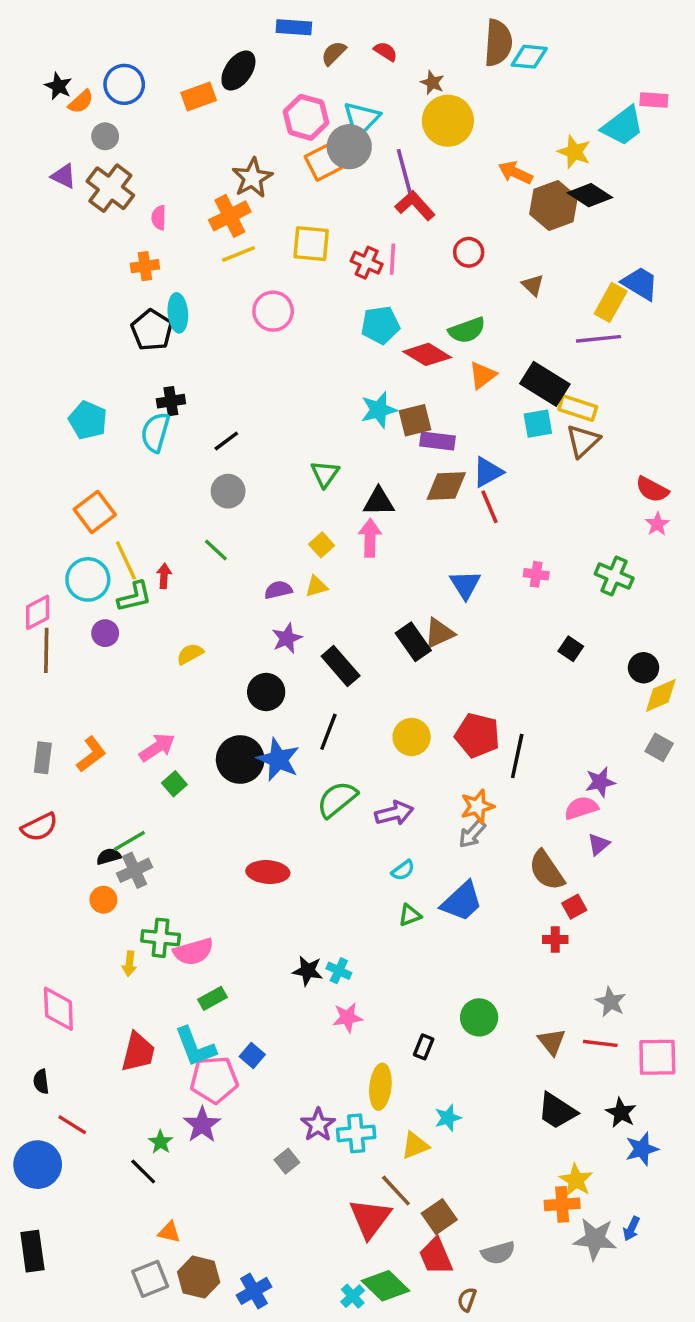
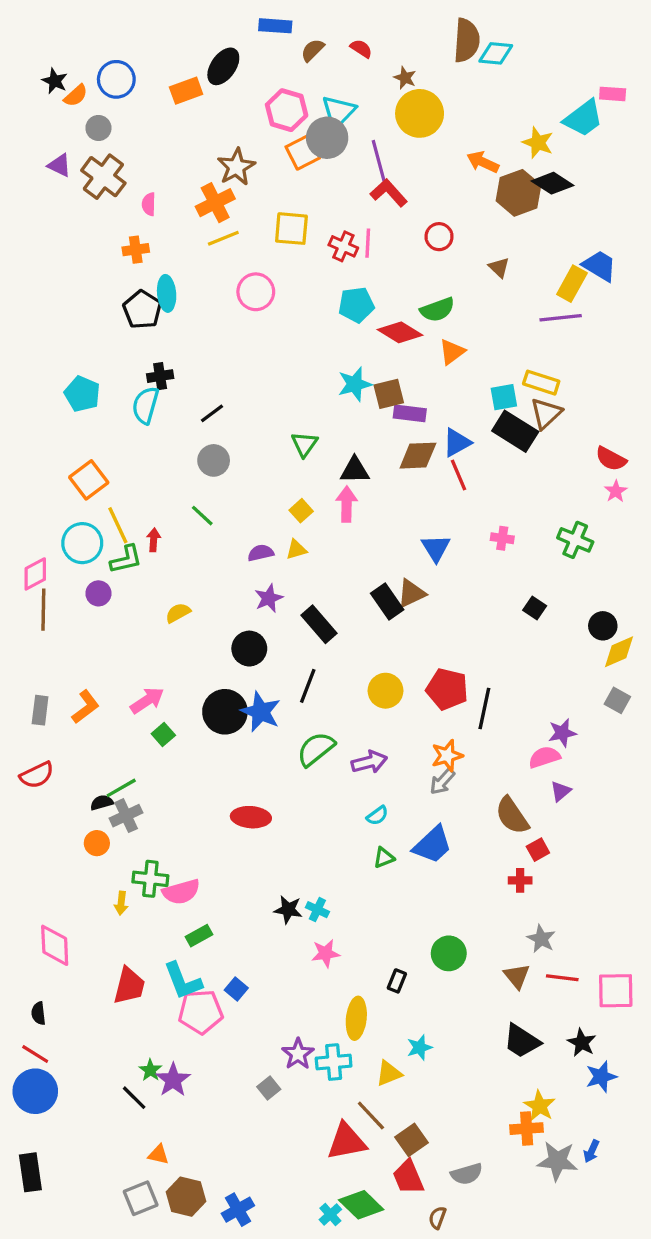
black rectangle: (545, 384) -> (515, 431), moved
gray star: (611, 1002) -> (541, 939), moved
red line: (72, 1125) -> (35, 1054), moved
purple star: (202, 1125) -> (173, 1080), moved
red triangle: (370, 1218) -> (347, 1141), turned 42

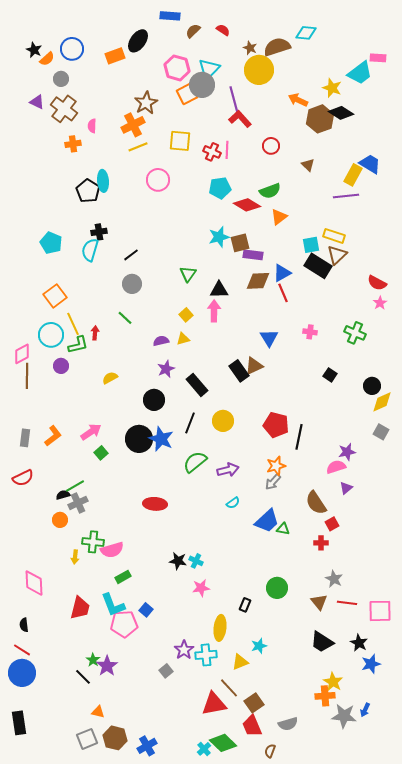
brown semicircle: (467, 40) -> (277, 47), moved, turned -112
orange cross: (136, 250) -> (73, 144), moved
yellow circle: (385, 691) -> (223, 421), moved
green triangle: (384, 858) -> (283, 529), moved, turned 32

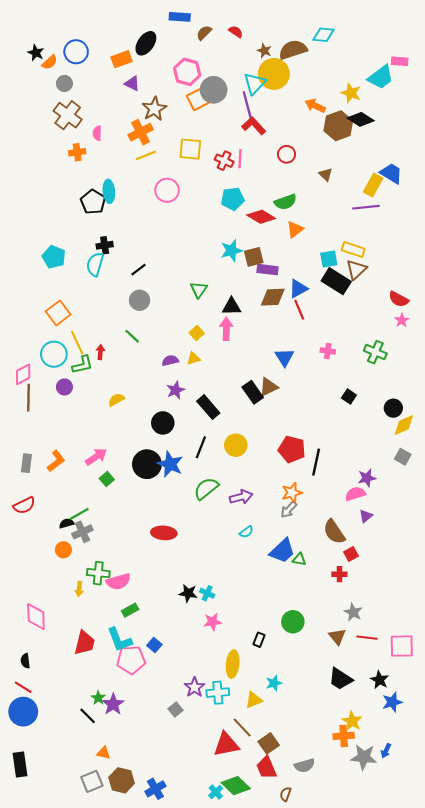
cyan triangle: (209, 69) -> (255, 83), moved
purple triangle: (37, 102) -> (132, 83), moved

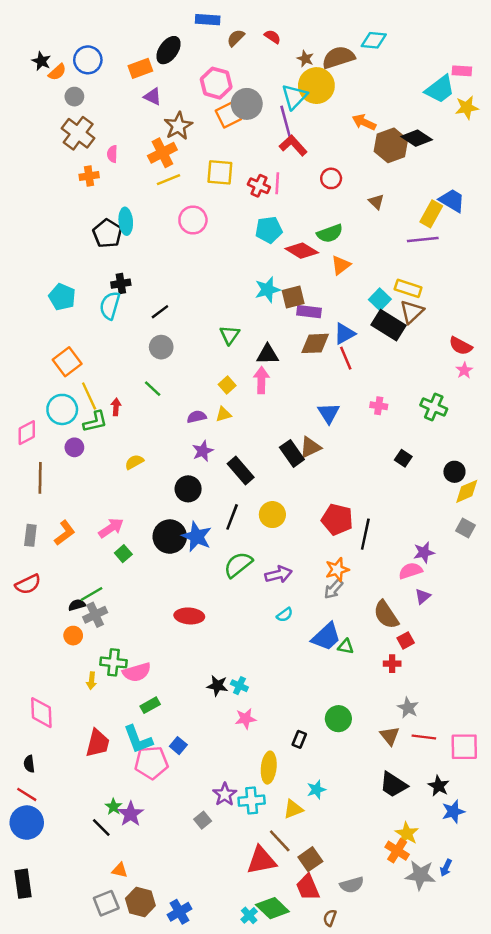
yellow star: (351, 93) -> (467, 108), moved, turned -30
cyan square: (329, 259) -> (380, 299), turned -36
brown line: (28, 398) -> (40, 478), moved
orange cross: (344, 736) -> (397, 851), turned 36

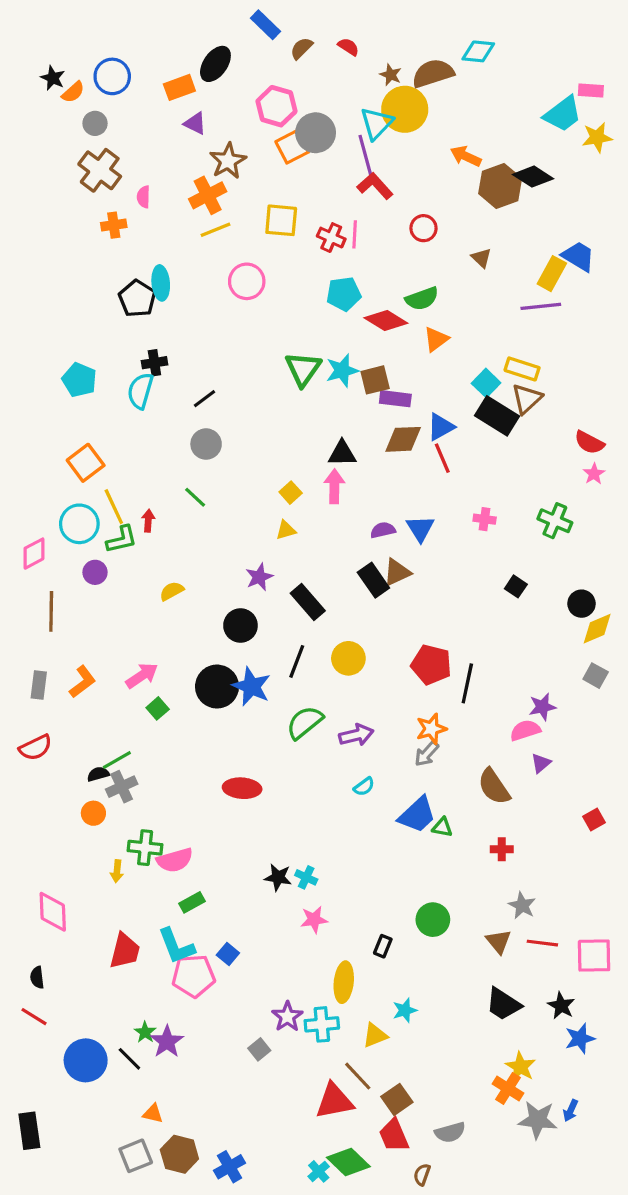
blue rectangle: (208, 20) -> (266, 25), turned 40
green triangle: (230, 335) -> (303, 369), moved, size x1.4
purple semicircle: (197, 417) -> (383, 530), moved
red square: (406, 640) -> (594, 819), moved
blue circle: (27, 823) -> (86, 1060), moved

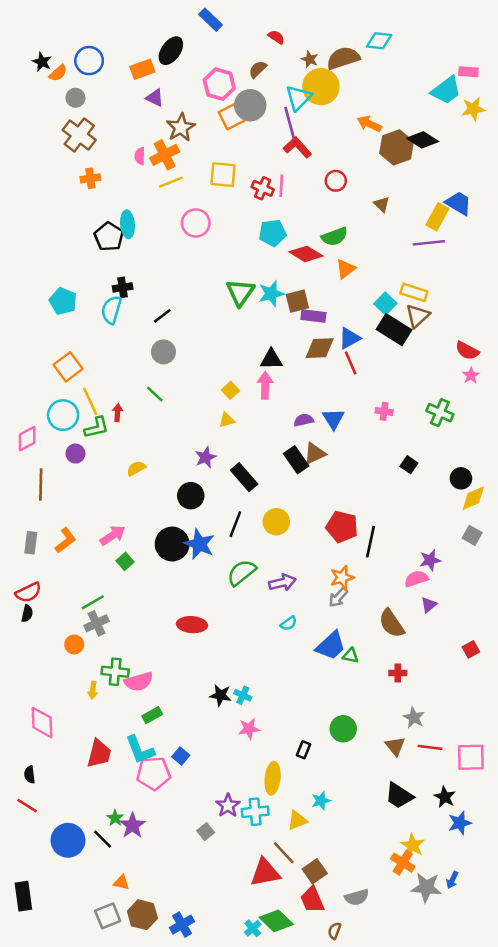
brown semicircle: (301, 48) -> (258, 69), moved
pink semicircle: (143, 197) -> (140, 156), moved
black semicircle: (98, 774) -> (27, 613), moved, turned 119

